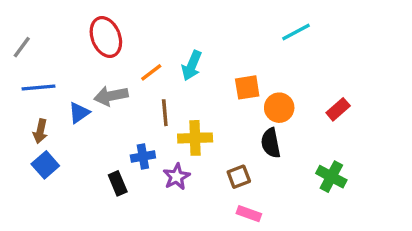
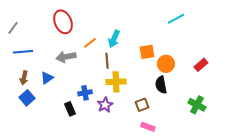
blue triangle: (79, 113) -> (47, 78), moved
brown line: (165, 113) -> (107, 61), moved

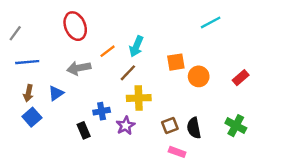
brown line: (107, 61) -> (128, 73), turned 49
black semicircle: (161, 85) -> (194, 128), moved

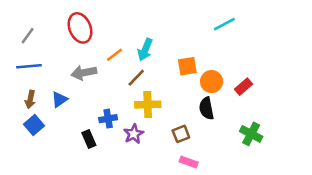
gray line: (15, 33) -> (28, 36), moved
red rectangle: (241, 78) -> (243, 87), moved
black semicircle: (194, 128) -> (206, 108), moved

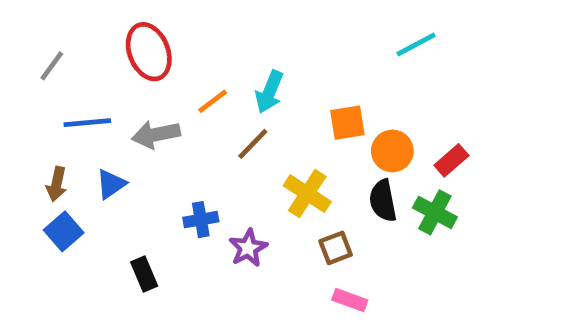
blue line: (29, 66) -> (87, 123), moved
yellow cross: (148, 105) -> (307, 194), moved, turned 35
green cross: (251, 134) -> (435, 212), moved
black rectangle: (89, 139) -> (144, 274), moved

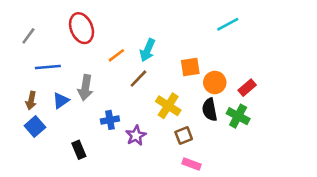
gray arrow: (156, 134) -> (85, 88), moved, turned -70

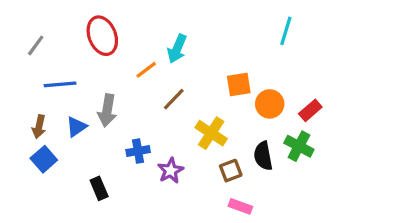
cyan line: (228, 24) -> (286, 31), turned -45
cyan arrow: (147, 50) -> (177, 49), moved
black semicircle: (210, 110) -> (263, 156), moved

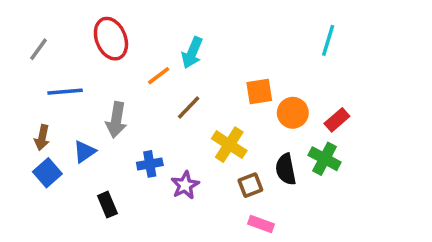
cyan line: (286, 31) -> (328, 40), moved
blue triangle: (76, 127) -> (84, 152), moved

